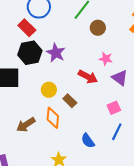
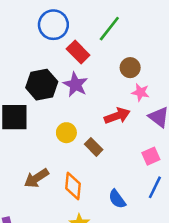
red rectangle: (27, 28) -> (78, 52), moved
brown circle: (98, 28) -> (130, 68), moved
red arrow: (88, 77) -> (117, 116), turned -48
orange diamond: (53, 118) -> (73, 186), moved

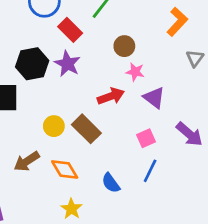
yellow circle: (66, 133) -> (54, 126), moved
brown rectangle: (94, 147) -> (86, 129), size x1.5
orange diamond: (73, 186) -> (65, 169), turned -36

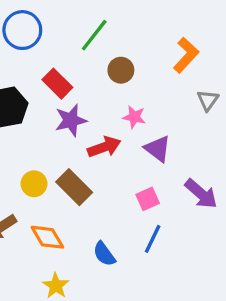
red rectangle: (70, 30) -> (57, 84), moved
brown circle: (124, 46) -> (121, 70), moved
purple star: (67, 64) -> (71, 120), moved, turned 30

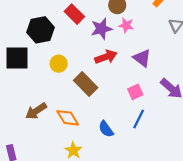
pink star: (134, 117) -> (126, 25), moved
purple star: (71, 120) -> (101, 29), moved
yellow circle: (34, 184) -> (59, 64), moved

